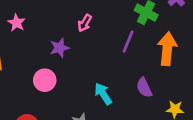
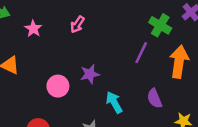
pink arrow: (85, 23) -> (77, 24), moved
purple star: (60, 48) -> (90, 74), moved

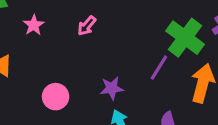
green cross: (160, 25) -> (185, 38), size x1.4
purple star: (90, 74) -> (112, 88), moved

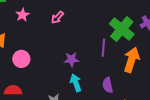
purple line: (159, 68) -> (103, 48), turned -30
pink circle: (56, 97) -> (21, 59), moved

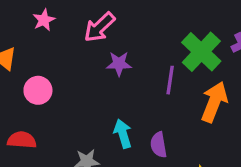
pink arrow: (57, 17) -> (99, 27), size x1.5
purple star: (71, 60) -> (119, 64), moved
purple semicircle: (108, 85) -> (159, 145), moved

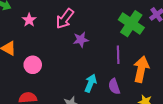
purple line: (170, 80) -> (118, 55), moved
orange arrow: (214, 102) -> (141, 69), moved
cyan arrow: (123, 134) -> (91, 83), turned 48

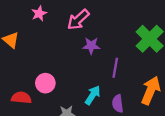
purple line: (118, 55) -> (115, 68), moved
pink circle: (33, 65) -> (45, 83), moved

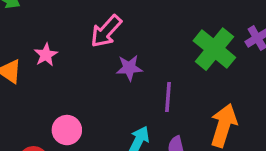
pink star: (39, 13) -> (46, 55), moved

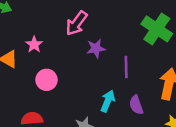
pink circle: (67, 130) -> (47, 80), moved

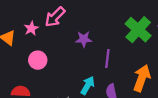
pink arrow: (76, 23) -> (55, 17), moved

